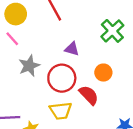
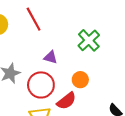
red semicircle: (89, 95) -> (66, 101), turned 96

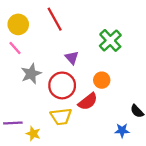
purple triangle: (51, 57) -> (72, 58), turned 32

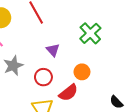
red circle: (62, 85) -> (43, 77), size x0.7

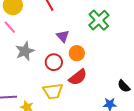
orange circle: (82, 72) -> (77, 53), moved

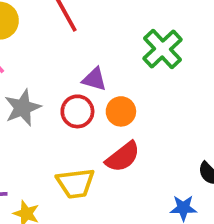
purple triangle: (63, 36) -> (94, 79), turned -32
red circle: (54, 62) -> (77, 111), moved

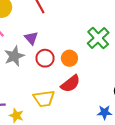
green cross: (163, 49) -> (98, 38), moved
purple triangle: (94, 79) -> (31, 38), moved, turned 32

